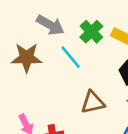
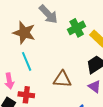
cyan line: (71, 57) -> (27, 61), moved

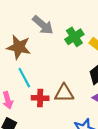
red cross: (26, 95) -> (40, 98), moved

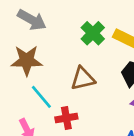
gray arrow: (43, 25) -> (32, 20), moved
brown triangle: (64, 93) -> (83, 79), moved

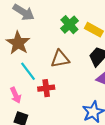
brown star: (27, 60) -> (18, 43), turned 30

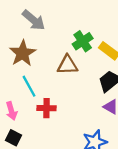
brown triangle: (60, 59) -> (67, 65), moved

